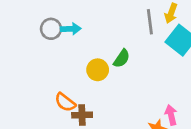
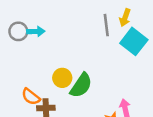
green semicircle: (122, 58) -> (81, 85), moved, size x1.5
yellow circle: (98, 70) -> (62, 78), moved

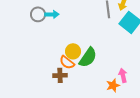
orange semicircle: (31, 97) -> (67, 62), moved

